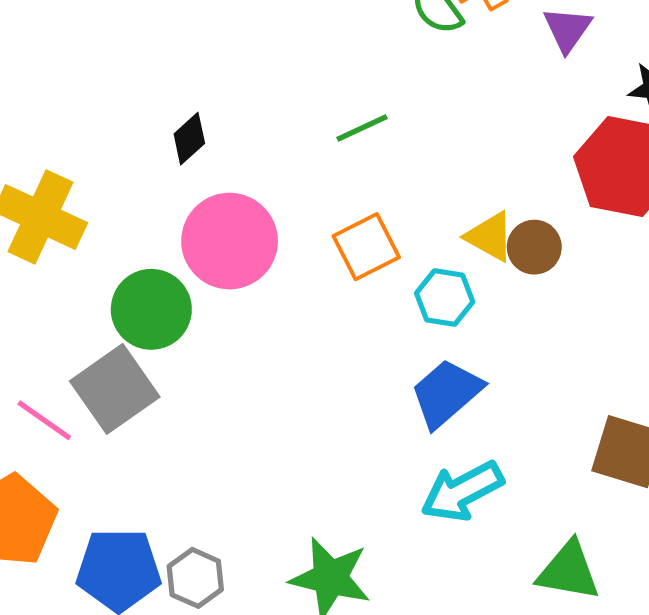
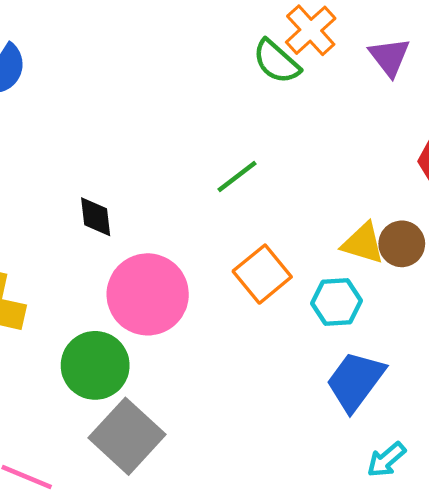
black diamond: (189, 139) -> (96, 217), turned -42
gray square: (115, 389) -> (127, 436), moved
cyan arrow: (462, 491) -> (386, 460), size x0.6

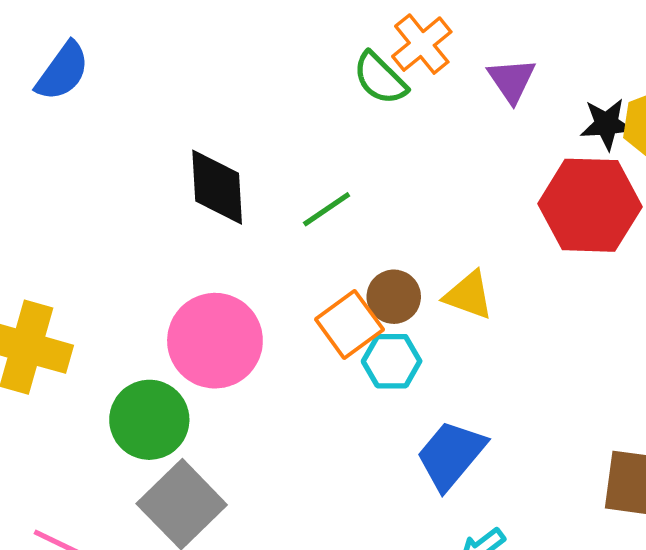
black diamond: (96, 217) -> (217, 187), moved, size x1.6
brown circle: (402, 244) -> (394, 297), moved
cyan hexagon: (337, 302) -> (392, 361), moved

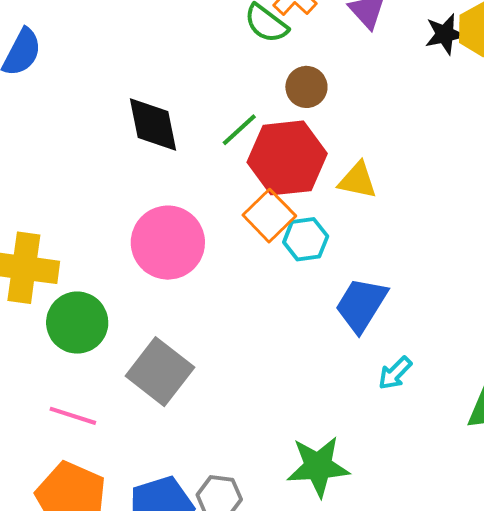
red hexagon: (590, 205) -> (287, 158), moved
brown circle: (394, 297) -> (306, 87), moved
green circle: (149, 420) -> (77, 323), moved

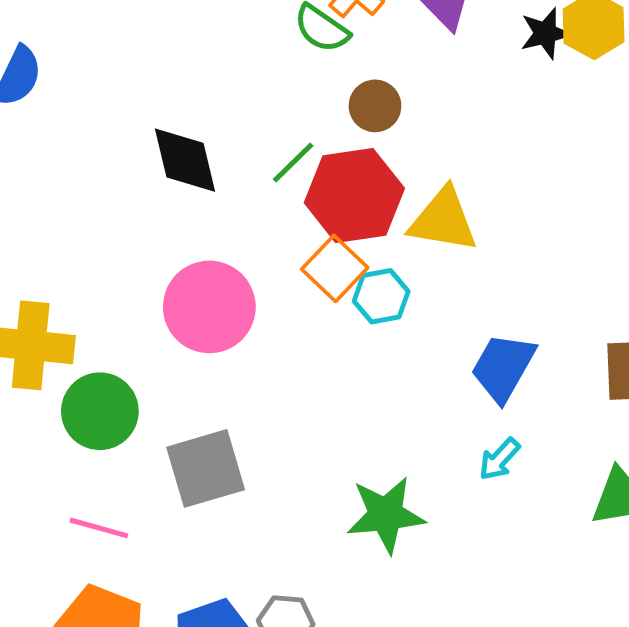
yellow triangle: (358, 180) -> (443, 220), size x1.4
blue trapezoid: (361, 305) -> (503, 367), moved
gray square: (160, 372) -> (206, 468), turned 38
green star: (318, 466) -> (386, 515), moved

